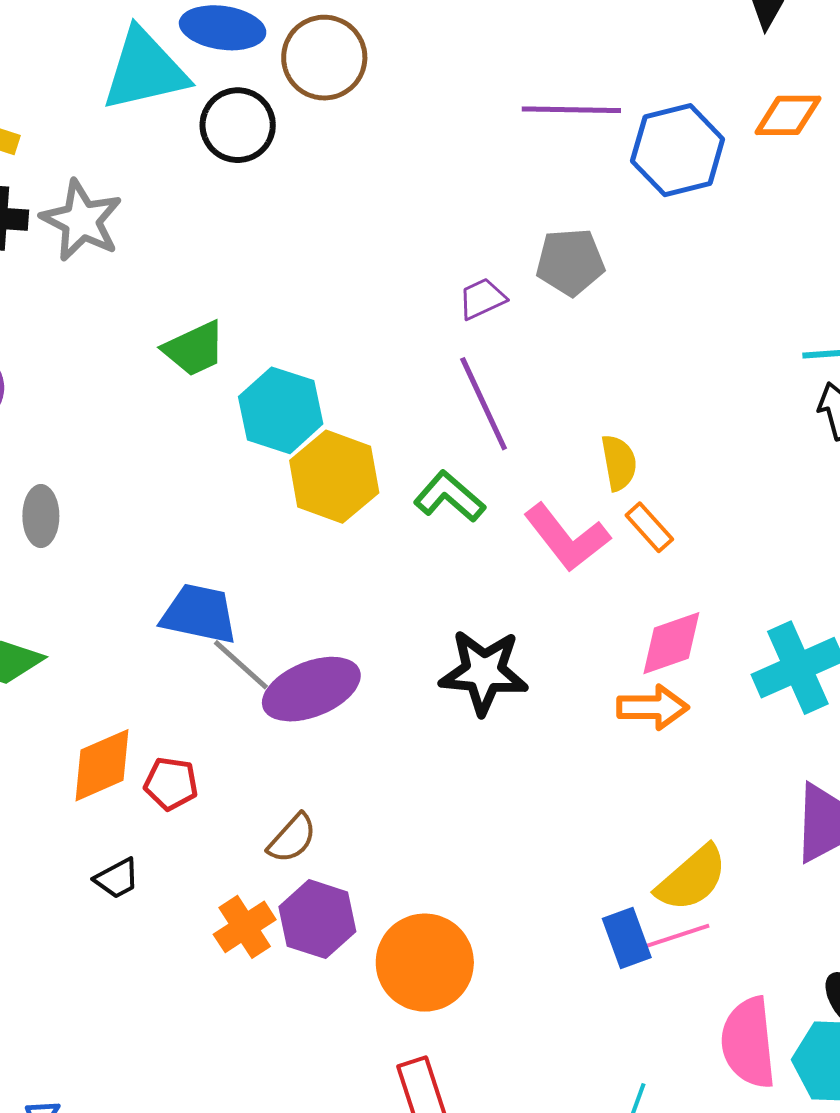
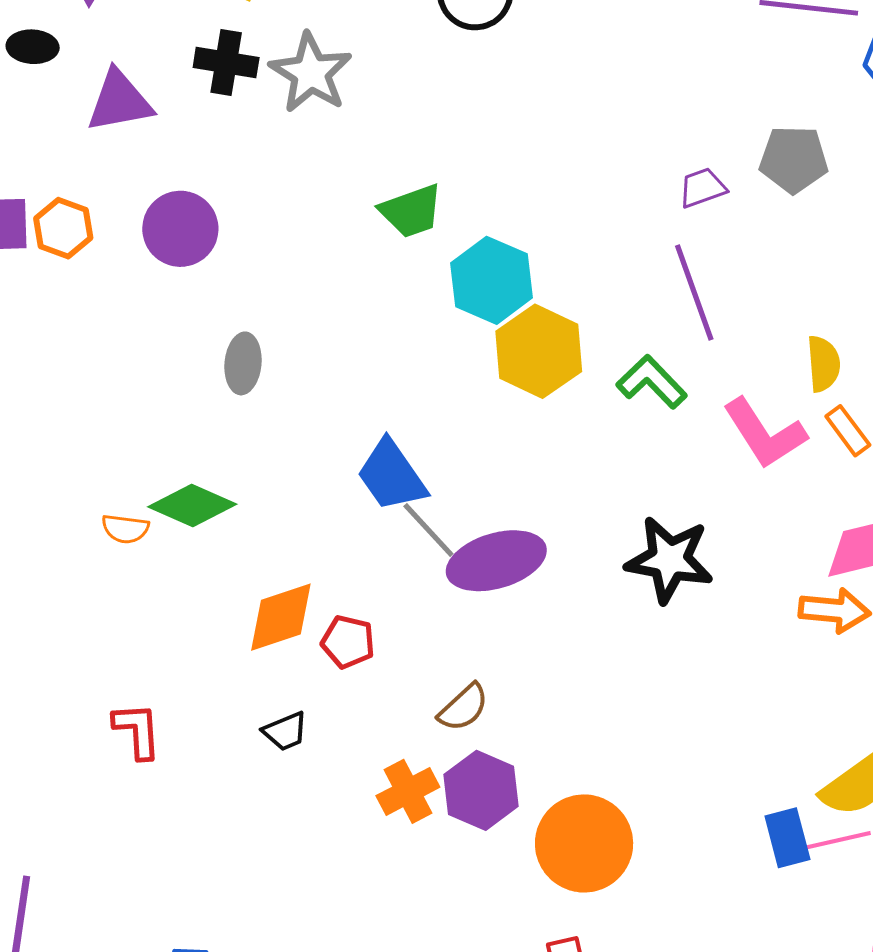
blue trapezoid: (199, 614) -> (392, 475), turned -142

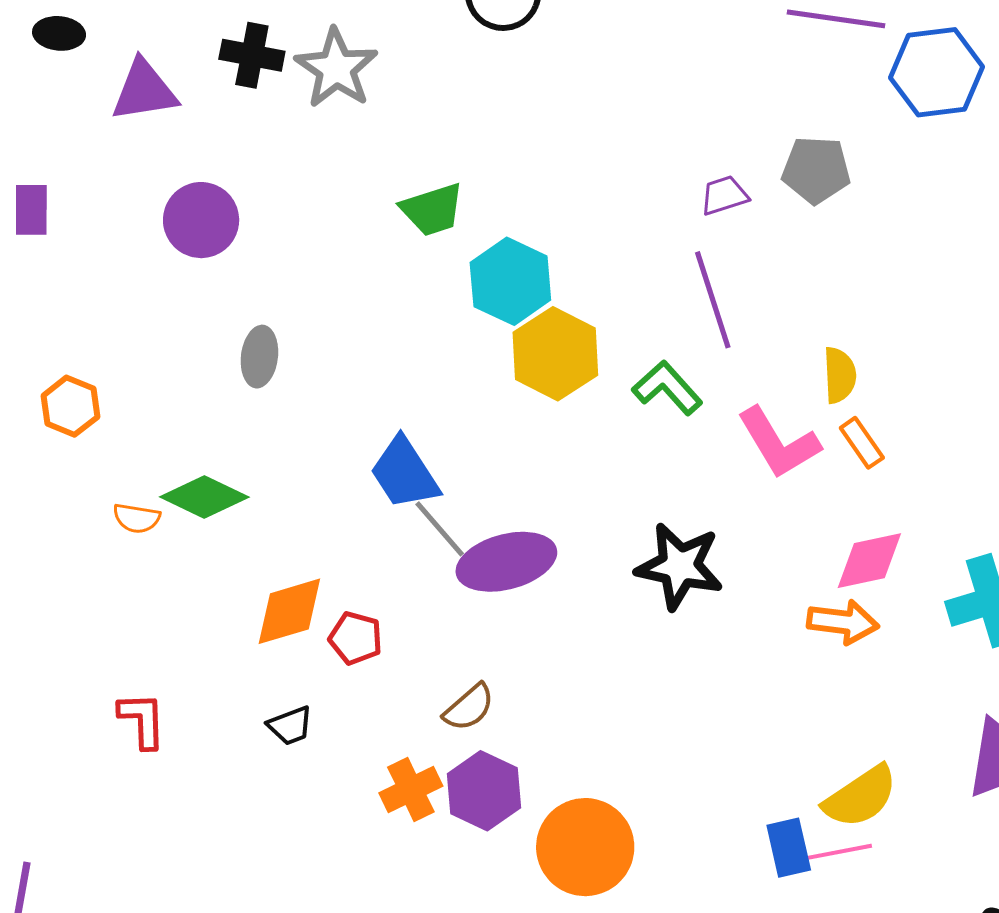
orange hexagon: (63, 228) -> (70, 406), moved

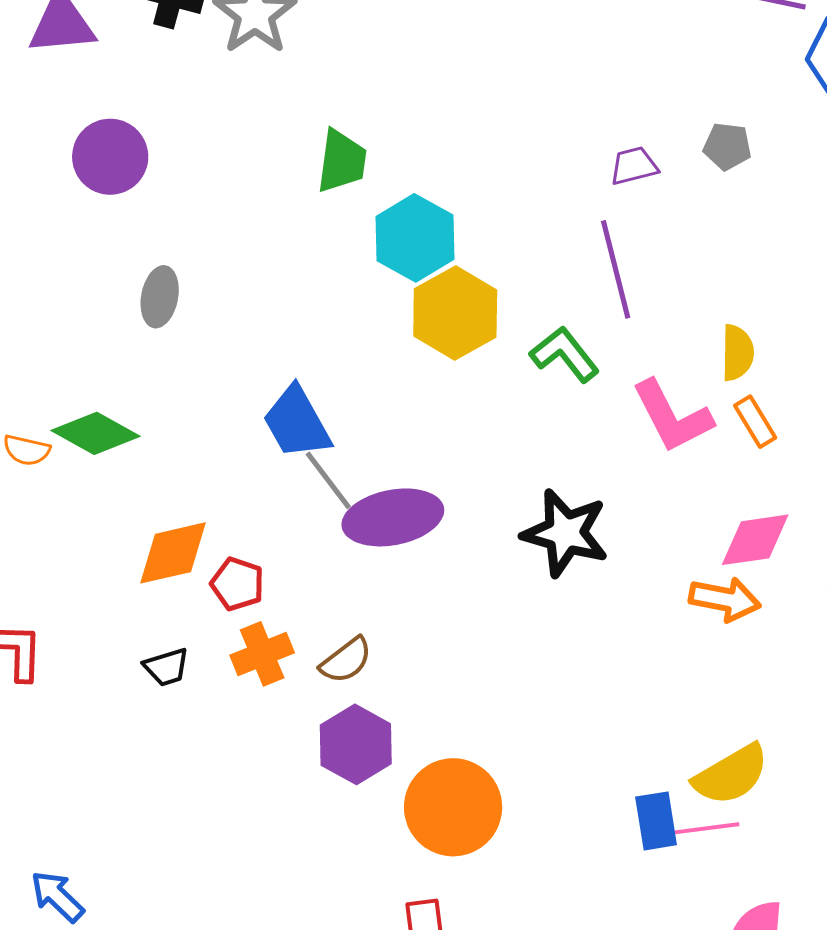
gray pentagon: (816, 170) -> (727, 146), size x0.7
green trapezoid: (432, 210) -> (342, 161), turned -68
orange cross: (411, 789) -> (262, 654), moved

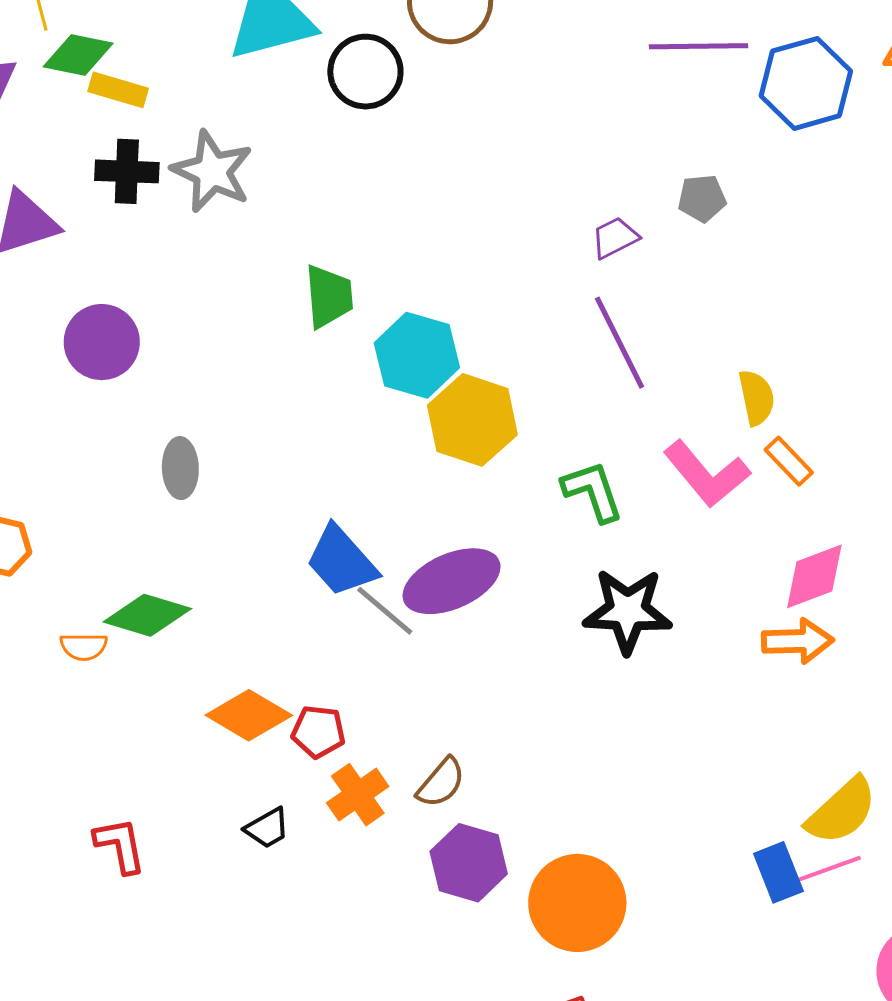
green L-shape: (565, 354) -> (593, 491), moved, turned 32
purple ellipse: (393, 517) -> (452, 581), moved
orange diamond: (173, 553) -> (249, 715), turned 56

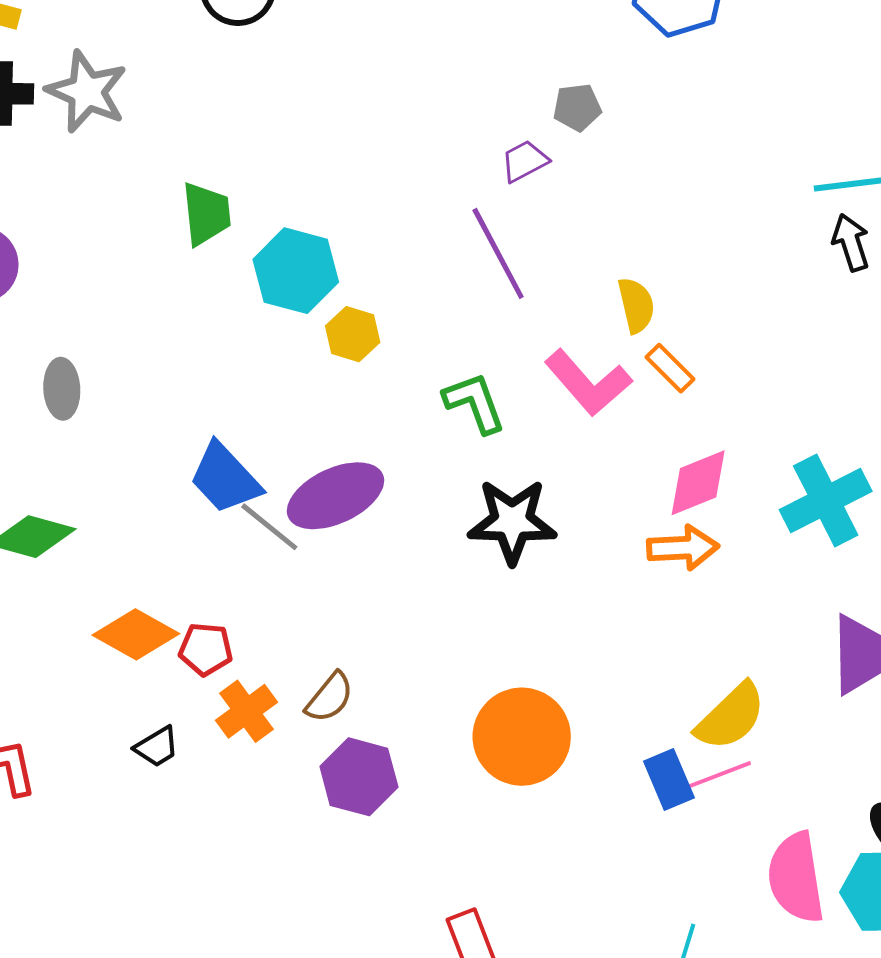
purple trapezoid: (615, 238) -> (525, 161), moved
yellow hexagon: (472, 420) -> (353, 334), size x0.6
orange circle: (577, 903) -> (522, 737), moved

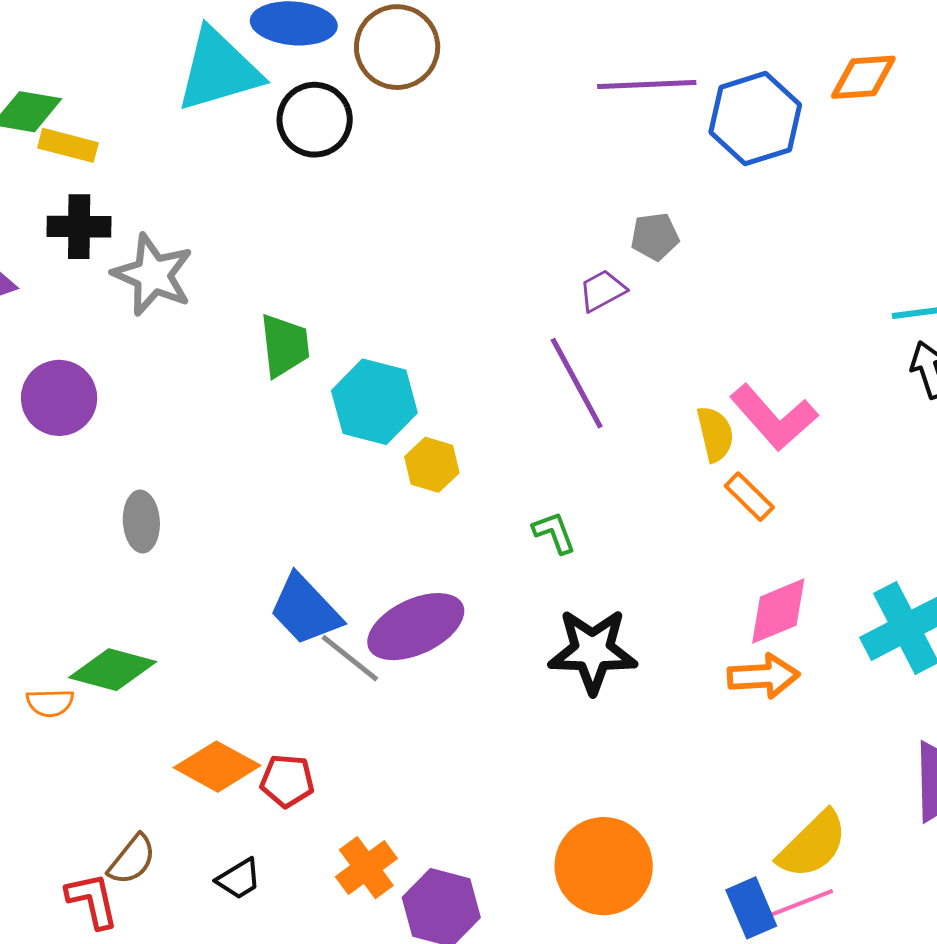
gray star: (87, 92) -> (153, 275), moved
pink L-shape: (588, 383) -> (774, 417), moved
green L-shape: (475, 403) -> (554, 533), size x0.7
brown semicircle: (330, 697) -> (132, 860), moved
orange cross: (247, 711) -> (366, 868), moved

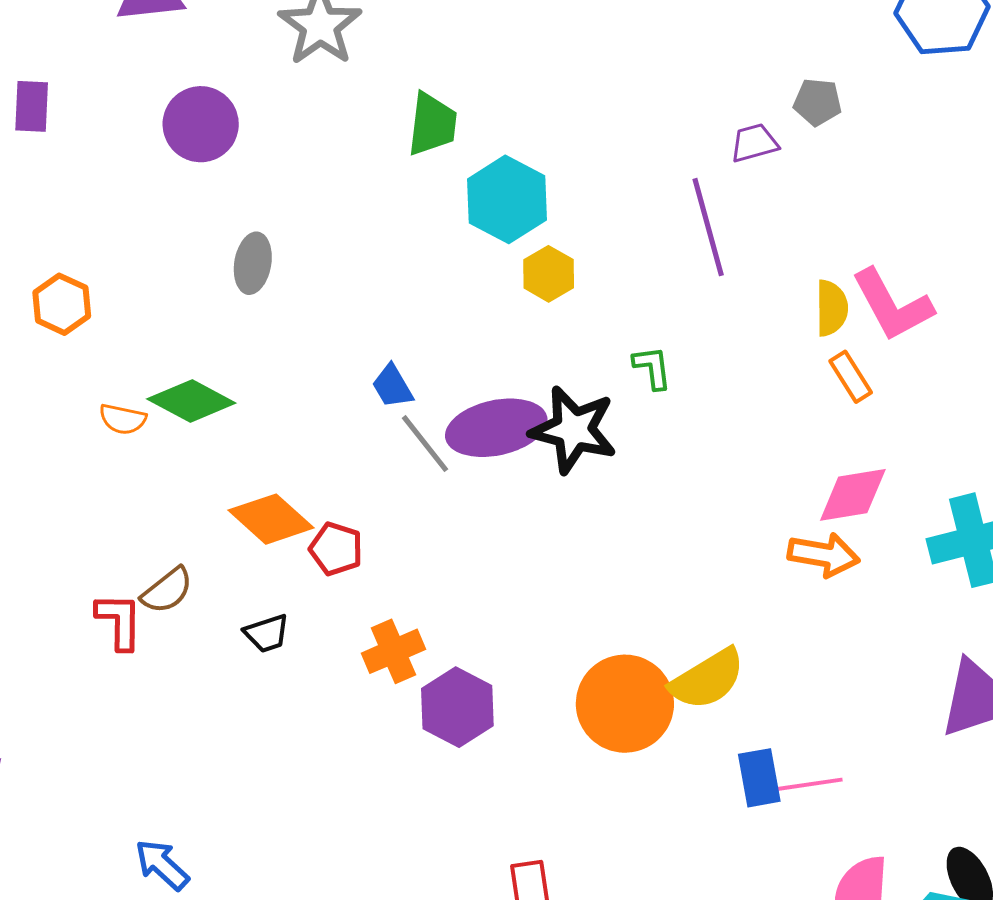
blue trapezoid: (305, 610) -> (392, 386), size x0.6
black star: (593, 651) -> (574, 430), moved
yellow semicircle: (813, 845) -> (707, 679), moved

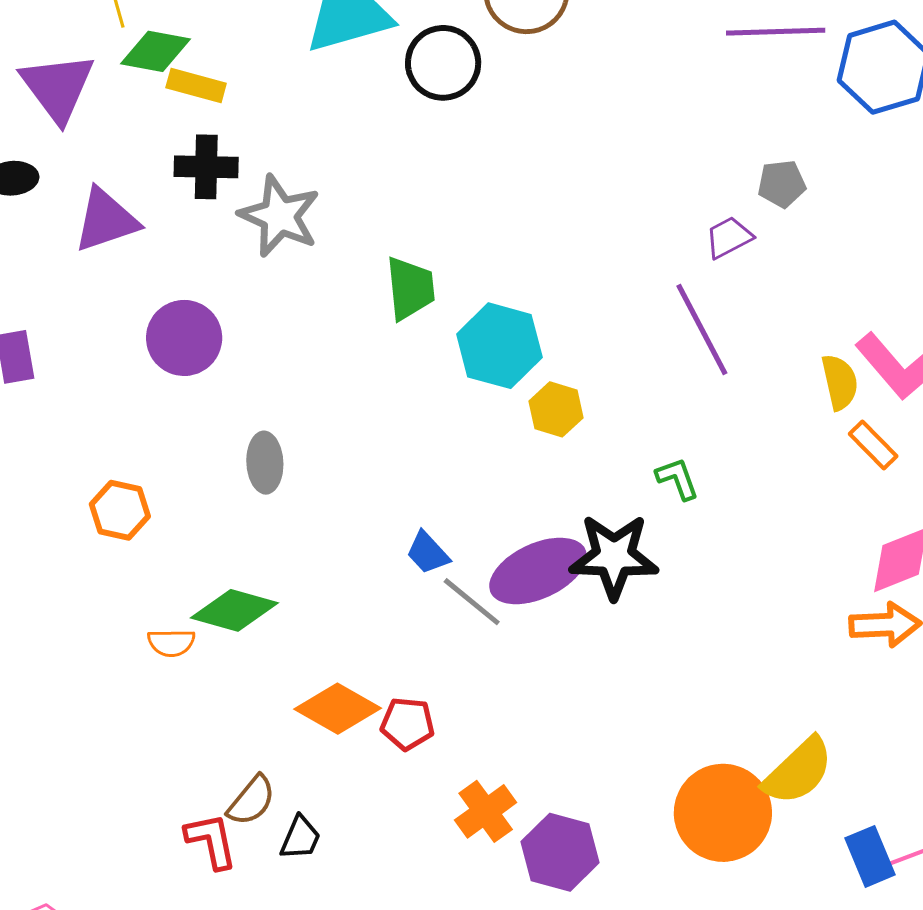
orange hexagon: (62, 304) -> (120, 510), moved
black trapezoid: (267, 633) -> (300, 838), moved, turned -36

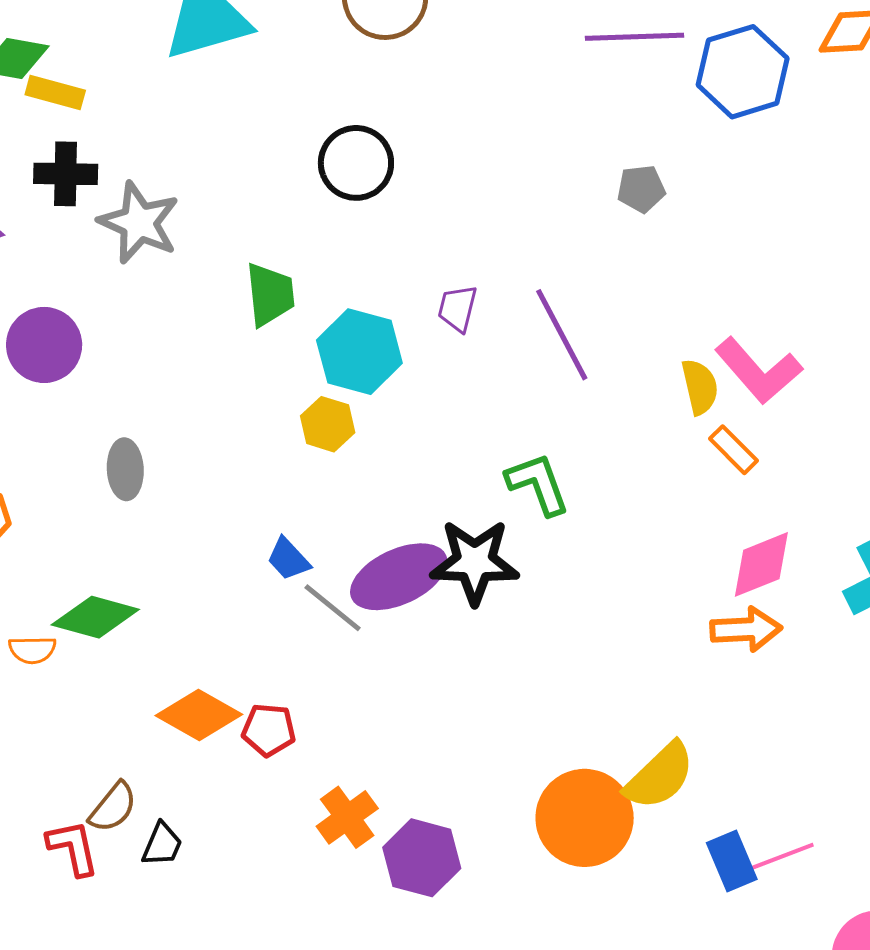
black circle: (443, 63) -> (356, 163), moved
purple trapezoid: (729, 237) -> (457, 308), moved, turned -48
yellow hexagon: (556, 409) -> (328, 424), moved
green L-shape: (678, 479) -> (538, 484), size x1.5

